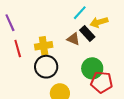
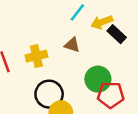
black rectangle: (87, 34) -> (117, 34), moved
black circle: (46, 67) -> (49, 94), moved

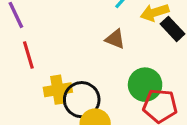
yellow cross: (36, 56) -> (58, 90), moved

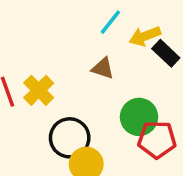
yellow cross: (58, 90) -> (39, 90), moved, turned -32

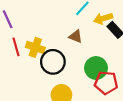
yellow cross: (39, 90) -> (35, 47), turned -30
black circle: (70, 138) -> (53, 62), moved

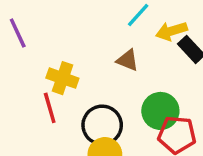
red line: (16, 47) -> (50, 108), moved
black circle: (53, 62) -> (102, 125), moved

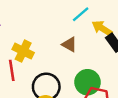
yellow arrow: (171, 31) -> (102, 28), turned 42

